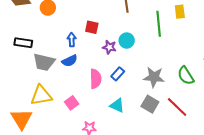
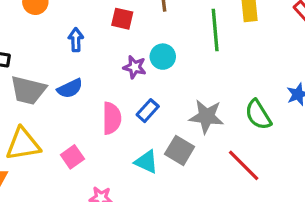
red square: (92, 27) -> (122, 19), moved
blue arrow: (72, 40) -> (76, 40), moved
gray square: (150, 104) -> (180, 150), moved

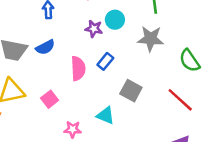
gray star: (206, 117) -> (151, 39), moved
cyan triangle: (146, 162) -> (106, 115), moved

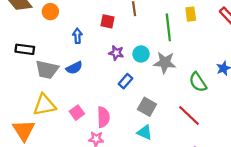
cyan circle: (115, 20) -> (141, 54), moved
pink semicircle: (78, 68) -> (103, 117), moved
cyan triangle: (106, 115) -> (145, 132), moved

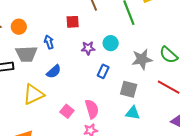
gray star: (165, 63) -> (142, 59), moved
gray trapezoid: (47, 70) -> (26, 54), moved
yellow triangle: (44, 105) -> (34, 94), moved

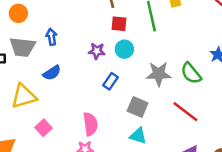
red square: (73, 22) -> (119, 24), moved
pink square: (67, 111) -> (44, 128), moved

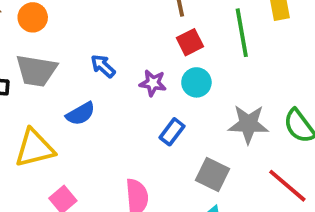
red square: (119, 24) -> (190, 42), turned -35
blue arrow: (51, 37) -> (103, 66), moved, turned -42

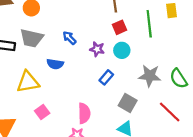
blue semicircle: (81, 114) -> (55, 64), turned 35

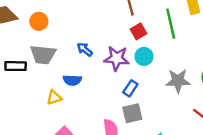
purple star: (97, 49) -> (117, 58), size x1.5
yellow triangle: (28, 82) -> (54, 98), moved, size x0.6
gray square: (128, 103) -> (132, 113), moved, turned -36

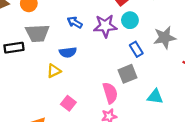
blue rectangle: (130, 88) -> (136, 49), moved, turned -56

